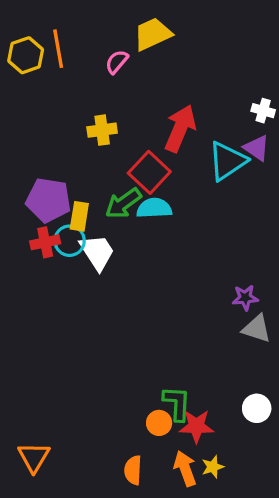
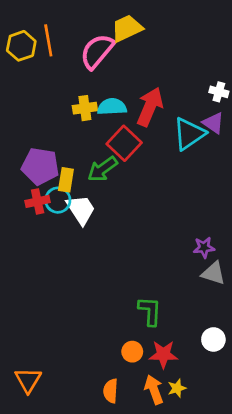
pink semicircle: (117, 62) -> (97, 51), size x1.8
cyan semicircle: (154, 208) -> (112, 107), moved
green L-shape: (177, 403) -> (150, 311), moved

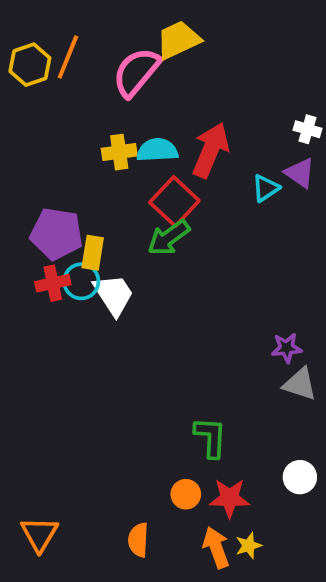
orange line: (48, 40) -> (68, 57), turned 32
cyan triangle: (189, 134) -> (266, 188), size x0.6
green arrow: (102, 169) -> (169, 238), moved
orange semicircle: (111, 391) -> (138, 540), moved

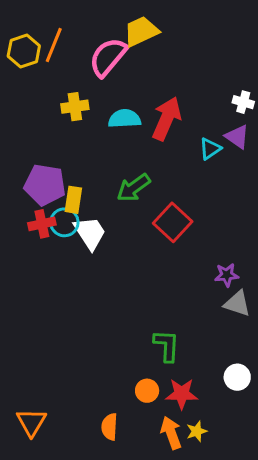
yellow cross: (119, 152) -> (75, 107), moved
red square: (174, 201) -> (173, 222), moved

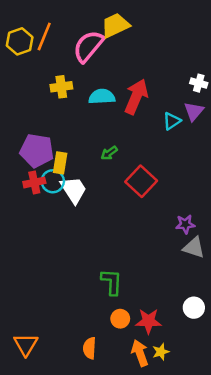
purple triangle: (237, 137) -> (194, 111), turned 35
green arrow: (134, 188) -> (109, 153), size x0.6
green L-shape: (167, 346) -> (112, 282), moved

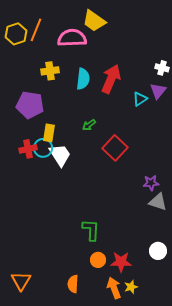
yellow trapezoid: (115, 25) -> (94, 21), turned -120
pink semicircle: (88, 46) -> (72, 38), turned 48
cyan semicircle: (102, 97) -> (83, 79), turned 100
purple pentagon: (37, 151) -> (30, 105), moved

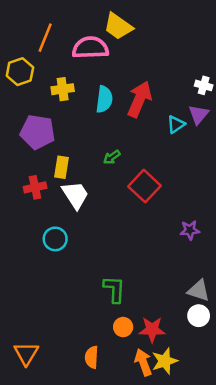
yellow hexagon: (16, 34) -> (20, 72), moved
cyan circle: (43, 148) -> (55, 239), moved
gray triangle: (158, 202) -> (199, 291), moved
yellow star: (131, 287) -> (165, 361), size x1.5

